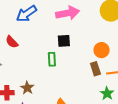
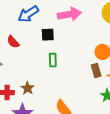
black square: (64, 41) -> (48, 35), moved

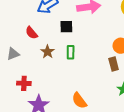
brown star: (28, 88) -> (48, 52), moved

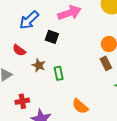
black square: (66, 27) -> (52, 37), turned 32
green rectangle: (71, 52) -> (59, 73), moved

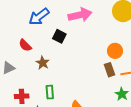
green rectangle: (59, 73) -> (50, 92), moved

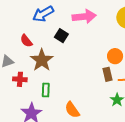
brown star: (43, 63) -> (42, 60), size x1.6
red cross: (22, 96) -> (20, 79), moved

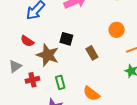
black square: (61, 36) -> (66, 39), moved
brown rectangle: (107, 74) -> (92, 53), moved

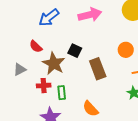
brown rectangle: (92, 53) -> (98, 69), size x1.5
red cross: (32, 80) -> (44, 86), moved

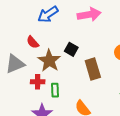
gray triangle: (20, 69) -> (15, 64), size x1.5

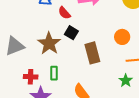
red semicircle: (33, 42) -> (64, 13), moved
red cross: (38, 82) -> (31, 77), moved

